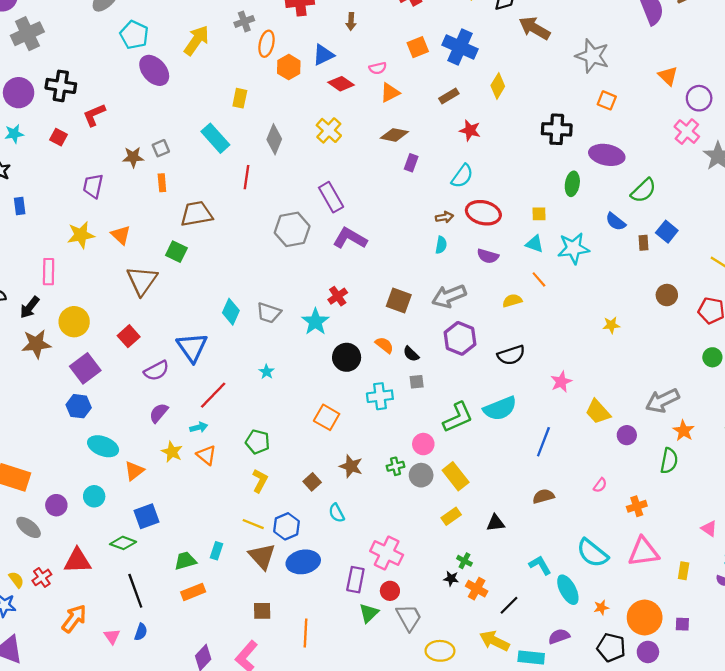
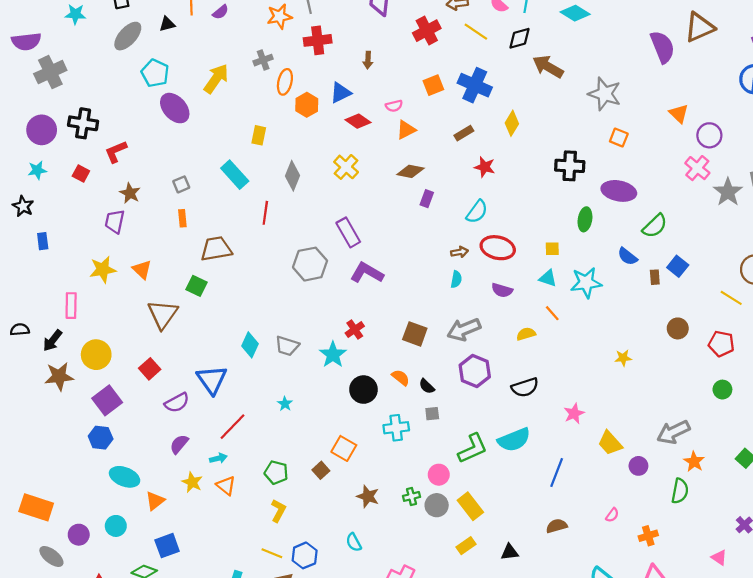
brown star: (133, 157) -> (130, 193), moved, turned 30
brown square: (312, 482) -> (321, 470), moved

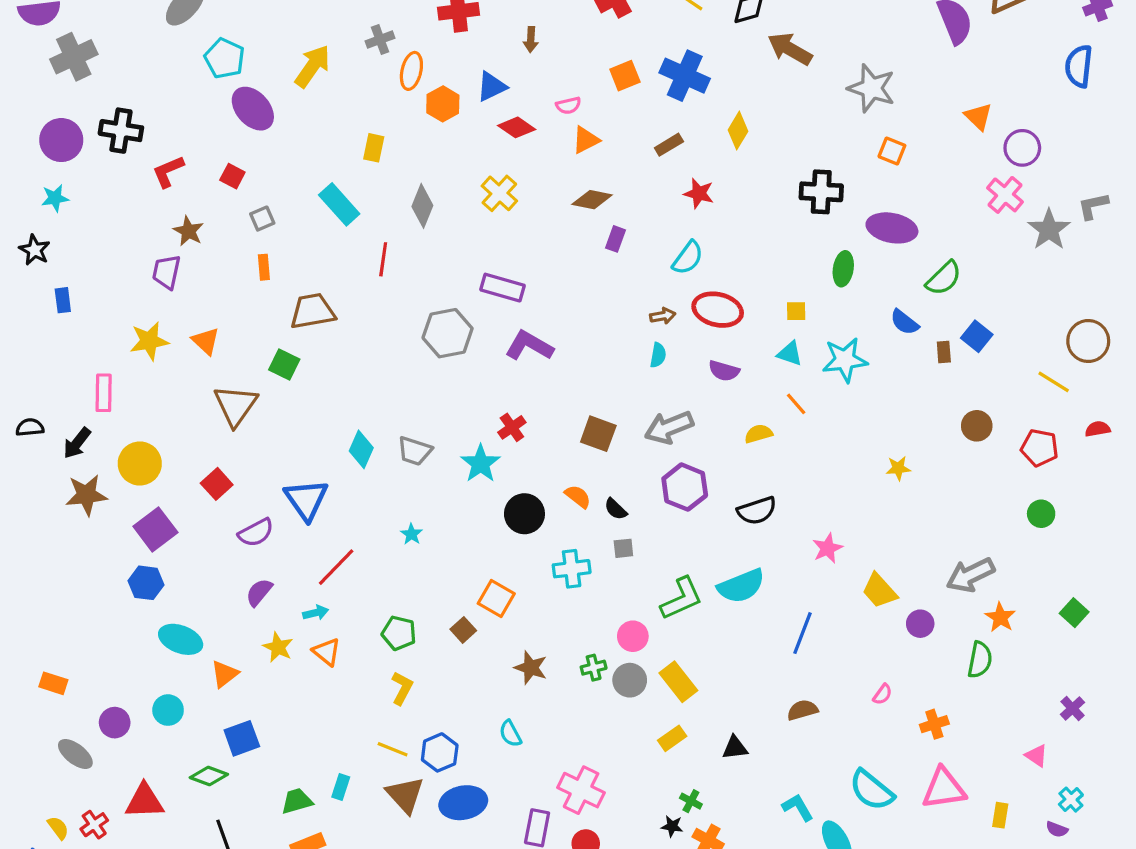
red square: (81, 174) -> (232, 176), moved
purple rectangle: (348, 232) -> (503, 288), turned -44
orange rectangle: (36, 507) -> (53, 683), size x0.6

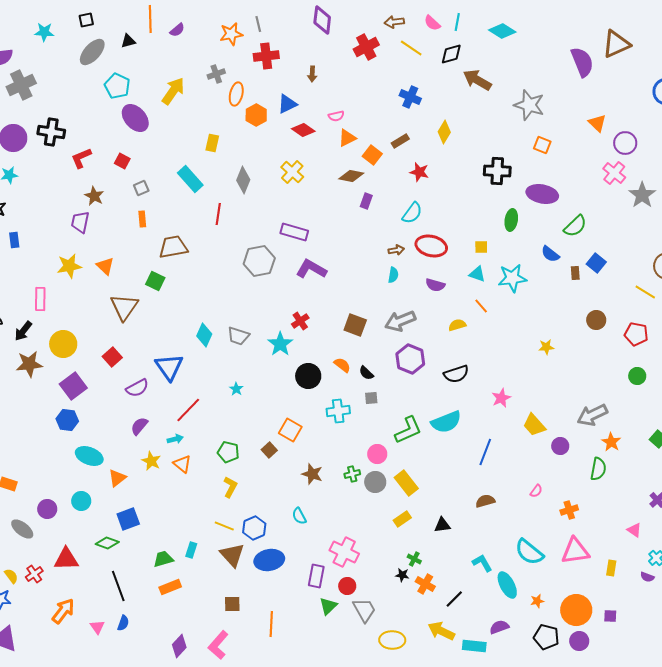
orange square: (625, 76) -> (372, 155), moved, turned -30
blue cross: (685, 76) -> (410, 97), size x0.7

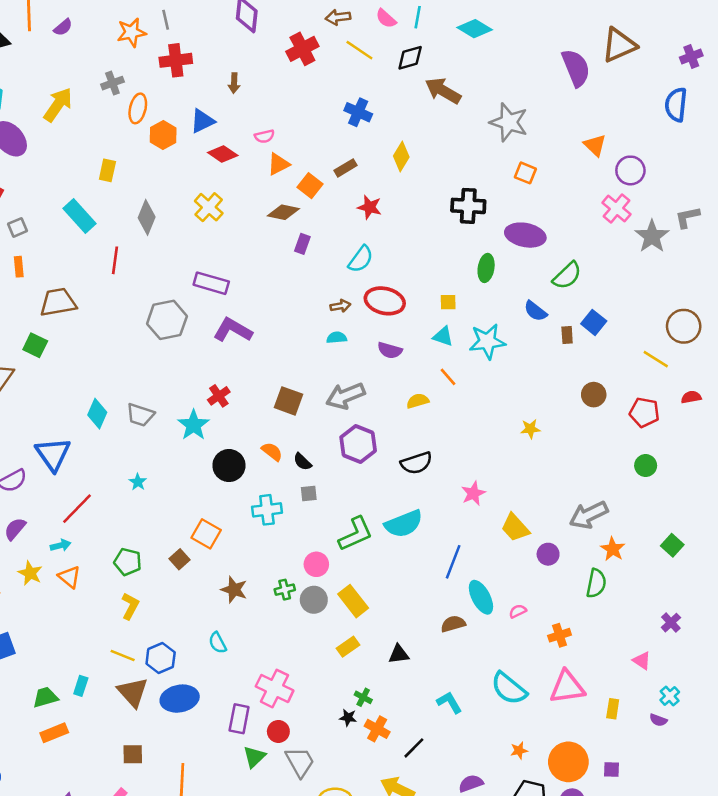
cyan semicircle: (393, 275) -> (337, 338), turned -105
pink semicircle: (536, 491) -> (518, 611), turned -152
cyan ellipse: (507, 585) -> (481, 597), moved

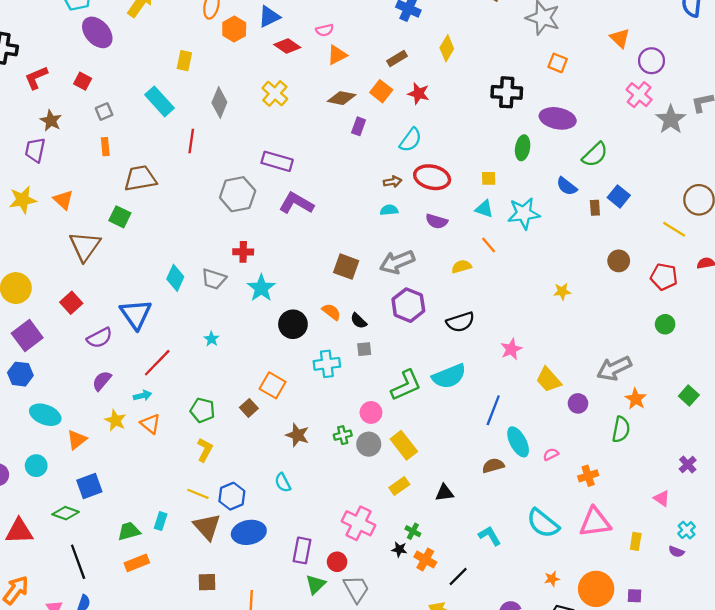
orange square: (310, 186) -> (381, 91), moved
red cross: (219, 396) -> (243, 252), moved, turned 36
pink cross: (275, 688) -> (359, 523), moved

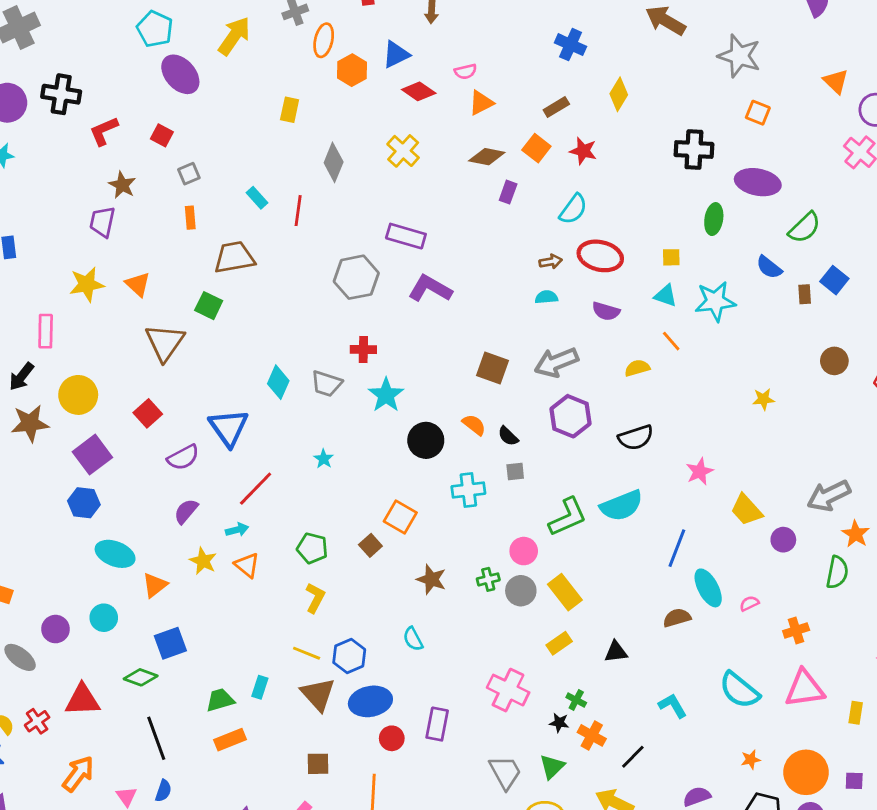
cyan rectangle: (159, 101) -> (257, 198), moved, size x0.6
red circle: (337, 562) -> (392, 738), moved
green triangle: (316, 584) -> (552, 767), moved

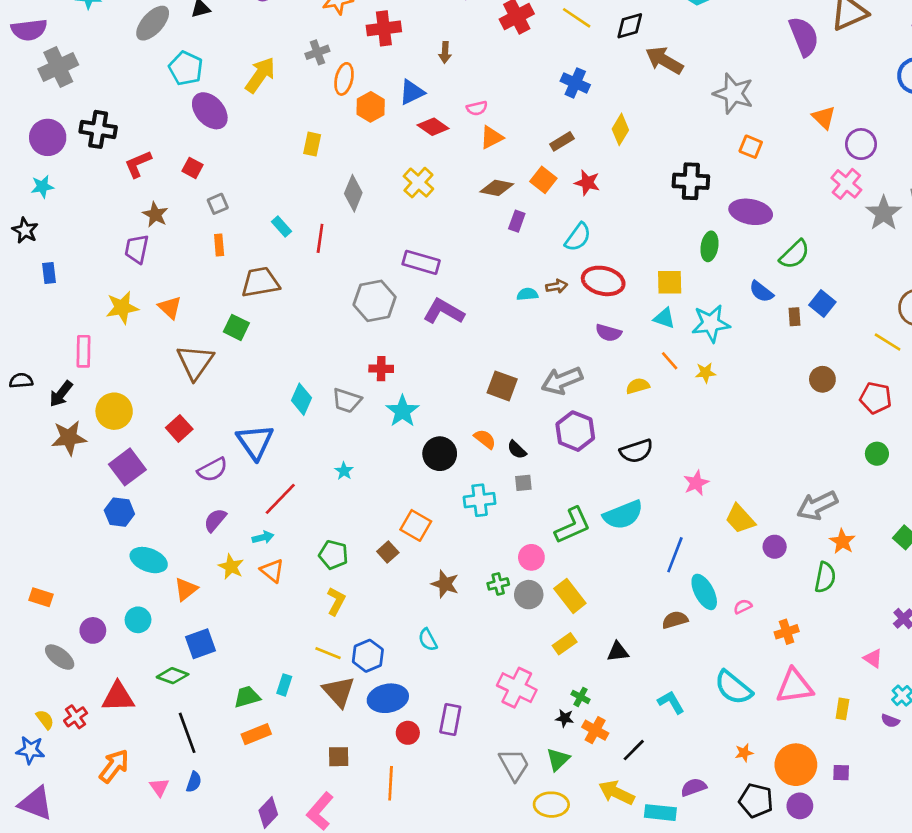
yellow square: (671, 257) -> (670, 282), size x1.5
cyan semicircle: (546, 297) -> (527, 294), moved
yellow star: (763, 399) -> (705, 373), moved

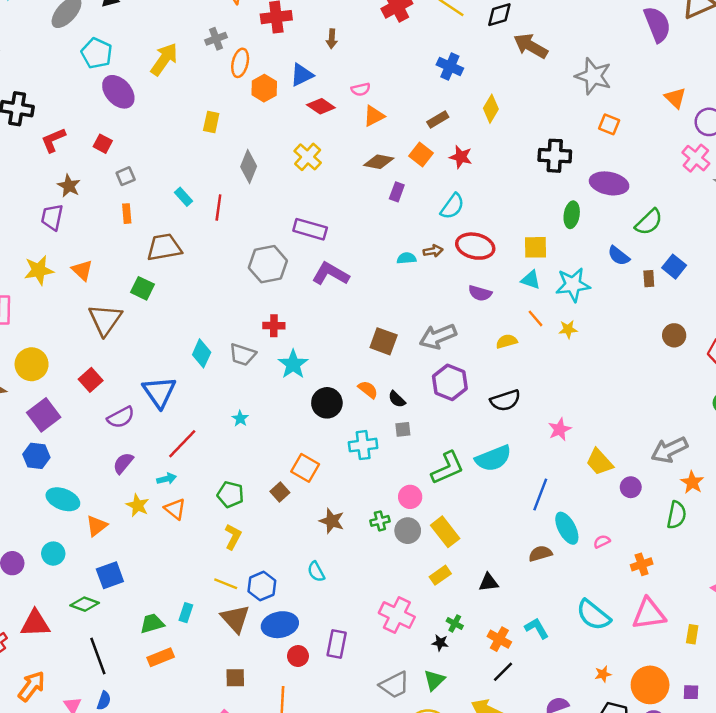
orange cross: (595, 730) -> (499, 639), moved
gray trapezoid: (514, 765) -> (394, 685), turned 92

